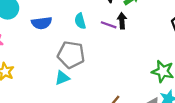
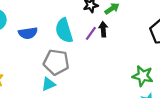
cyan semicircle: (80, 21) -> (64, 30), size x1.6
purple line: (109, 25) -> (91, 33), turned -72

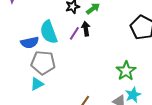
blue semicircle: (28, 33) -> (30, 42), moved
green star: (143, 76) -> (126, 71), turned 30

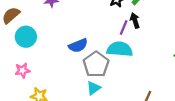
cyan semicircle: (49, 32) -> (120, 49), moved, turned 125
gray pentagon: (43, 63) -> (96, 64), turned -30

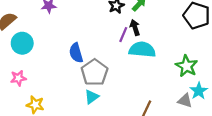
blue semicircle: (78, 46) -> (76, 53), turned 96
cyan semicircle: (120, 49) -> (142, 50), moved

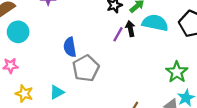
cyan semicircle: (142, 50) -> (155, 23), moved
cyan triangle: (92, 97) -> (57, 92), moved

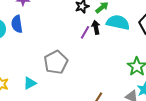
blue semicircle: (70, 47) -> (17, 24), moved

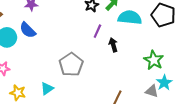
blue semicircle: (17, 24) -> (28, 30), turned -30
black arrow: (96, 27) -> (113, 45), moved

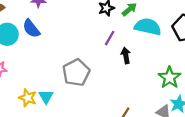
cyan triangle: (47, 89) -> (46, 97), turned -32
yellow star: (18, 93) -> (28, 98), moved

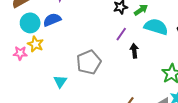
blue semicircle: (31, 29) -> (52, 20), turned 102
yellow star: (28, 98) -> (35, 44), moved

